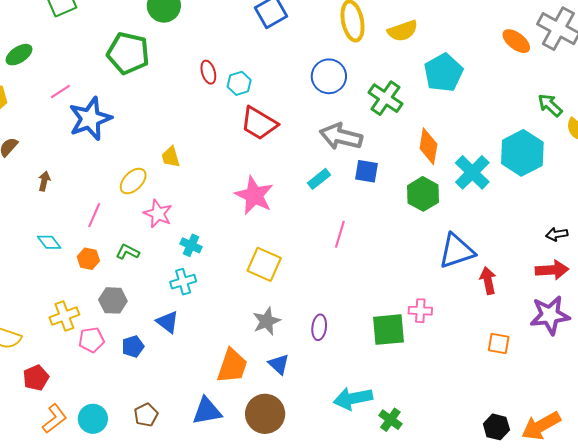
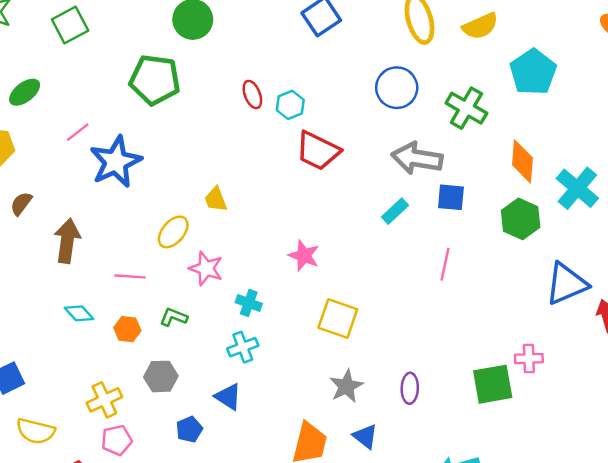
brown arrow: (44, 181) -> (67, 241), size x1.8
pink star: (254, 195) -> (304, 256), moved, size x0.7
pink line: (94, 215) -> (130, 276), turned 75
pink line: (340, 234) -> (445, 264), moved
pink pentagon: (91, 340) -> (117, 440), moved

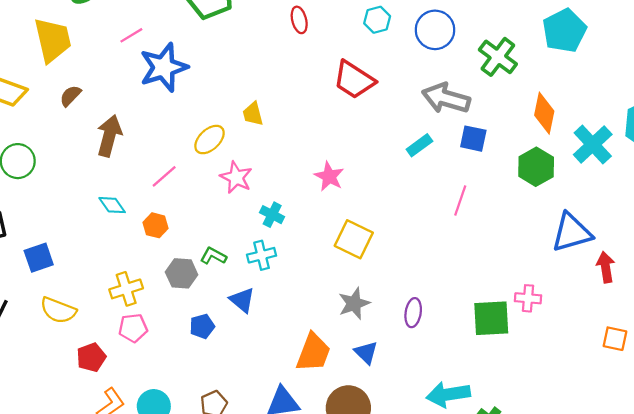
cyan hexagon: (290, 105) -> (377, 20), moved
pink line: (130, 276) -> (164, 176), turned -52
green L-shape: (174, 317) -> (213, 256), moved

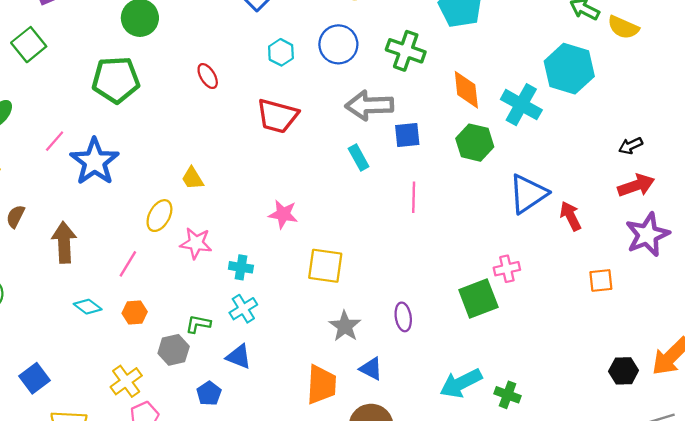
cyan rectangle: (419, 145) -> (359, 158), turned -65

